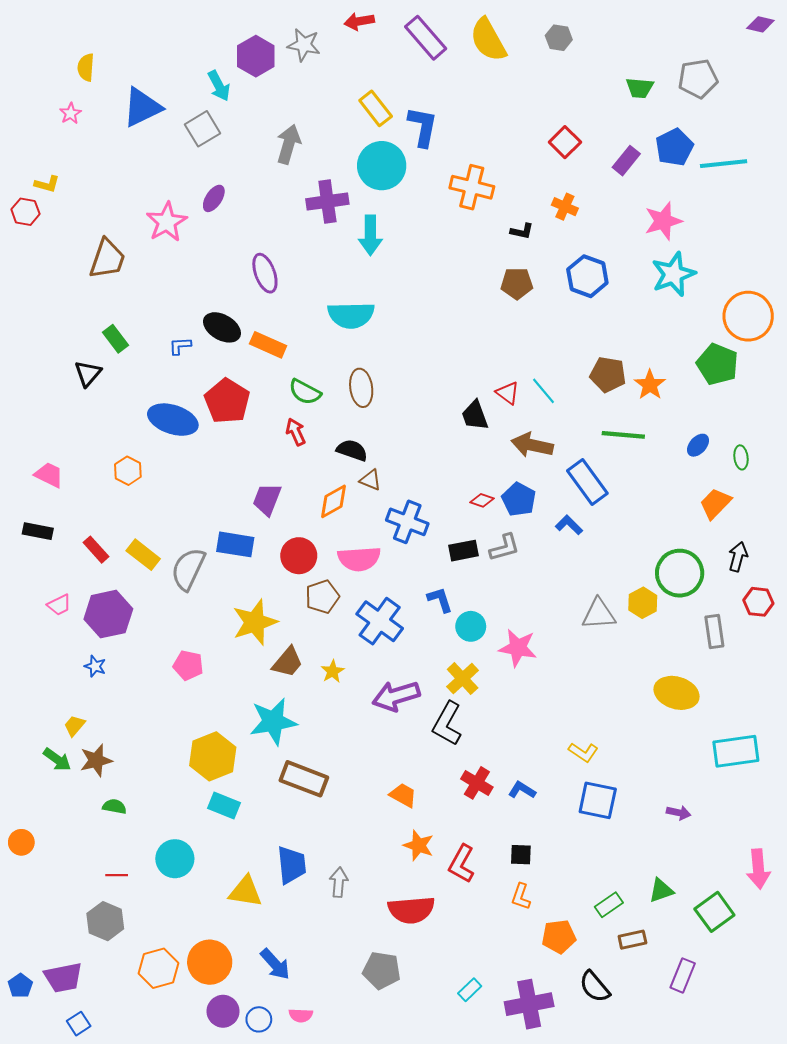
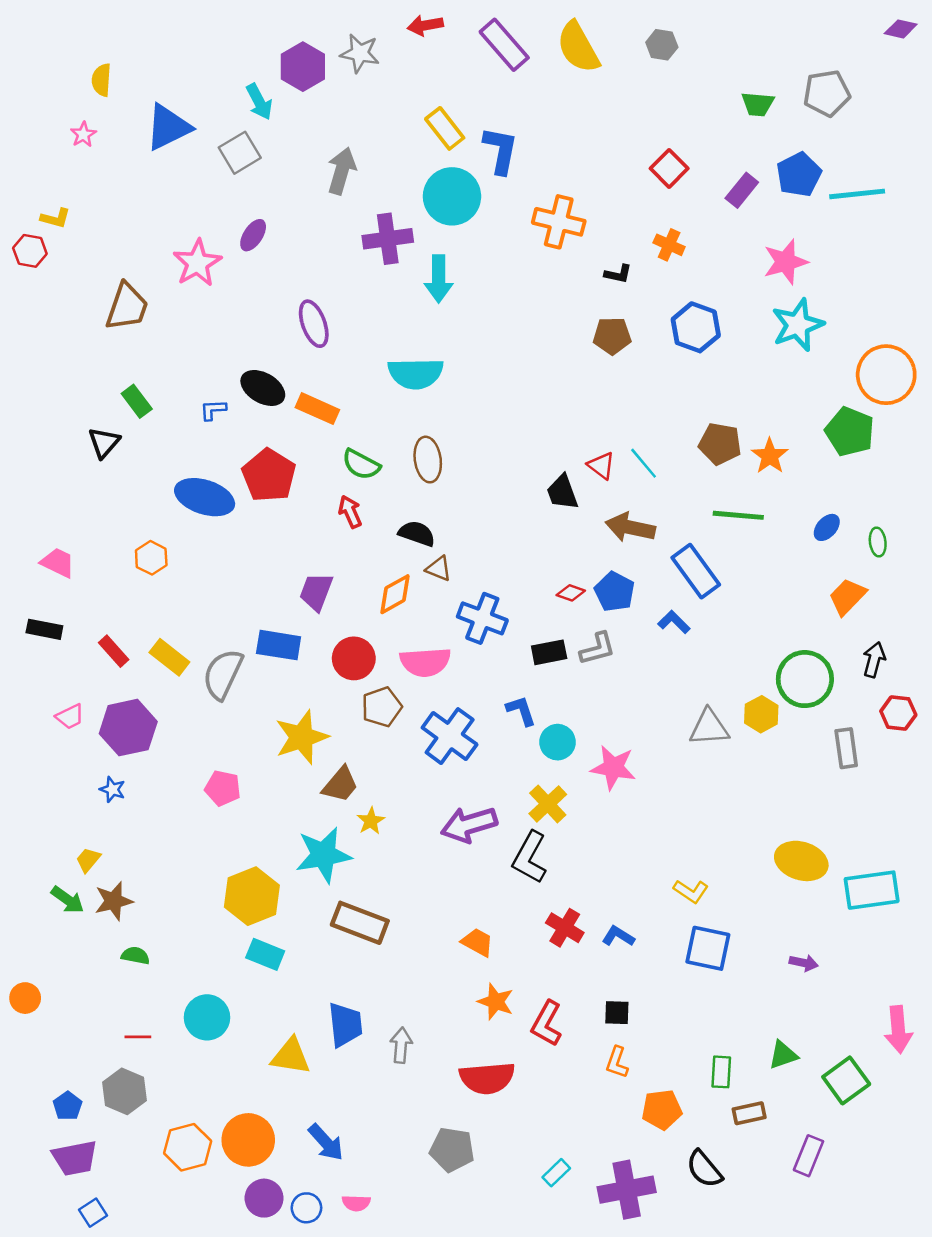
yellow star: (333, 671) -> (371, 821), moved
yellow ellipse: (677, 693) -> (801, 861), moved
green rectangle: (609, 905) -> (721, 1072), turned -52
blue pentagon: (20, 986) -> (68, 1106), moved

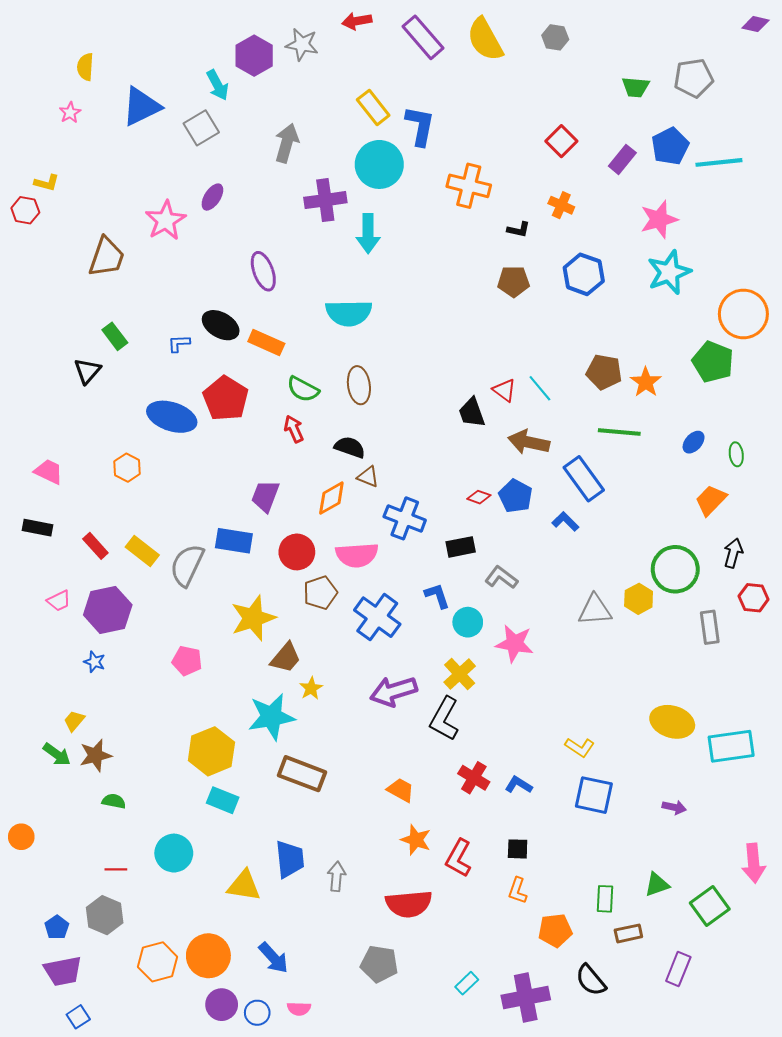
gray L-shape: (598, 649) -> (501, 577), moved, turned -128

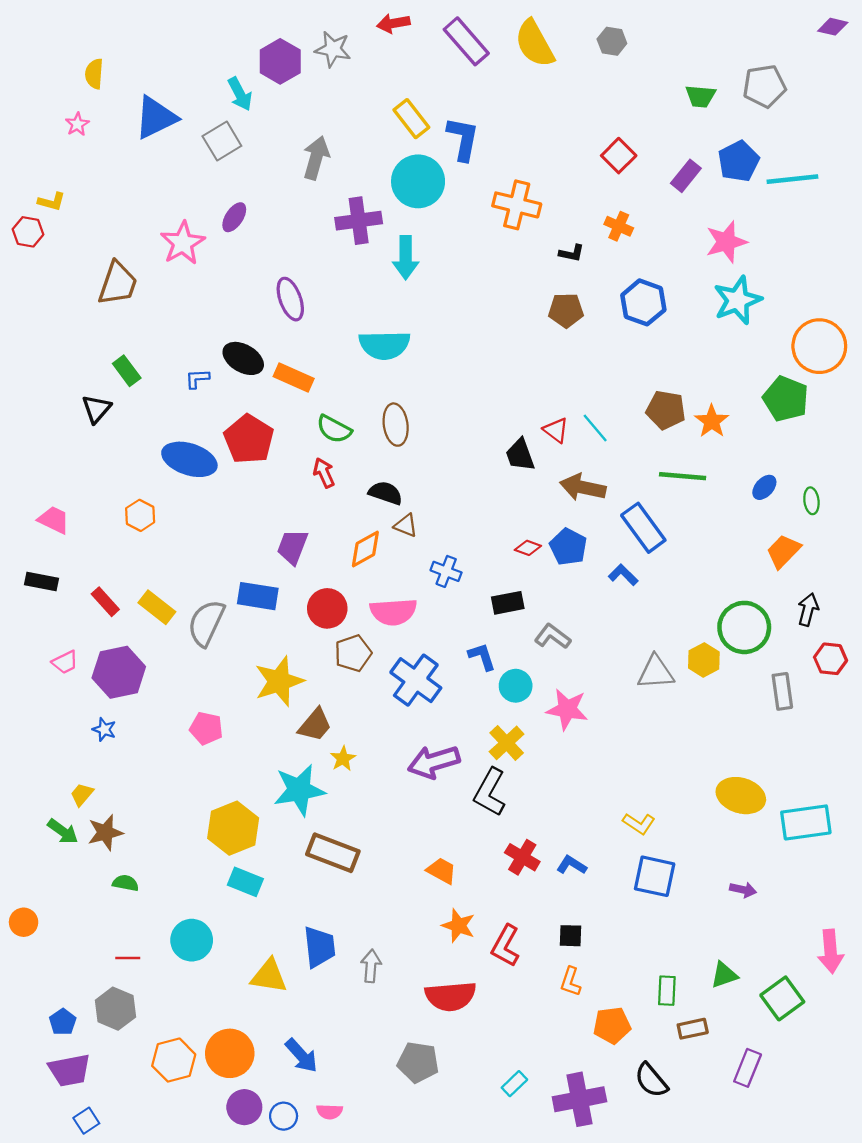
blue cross: (405, 518) -> (446, 571), size x0.7

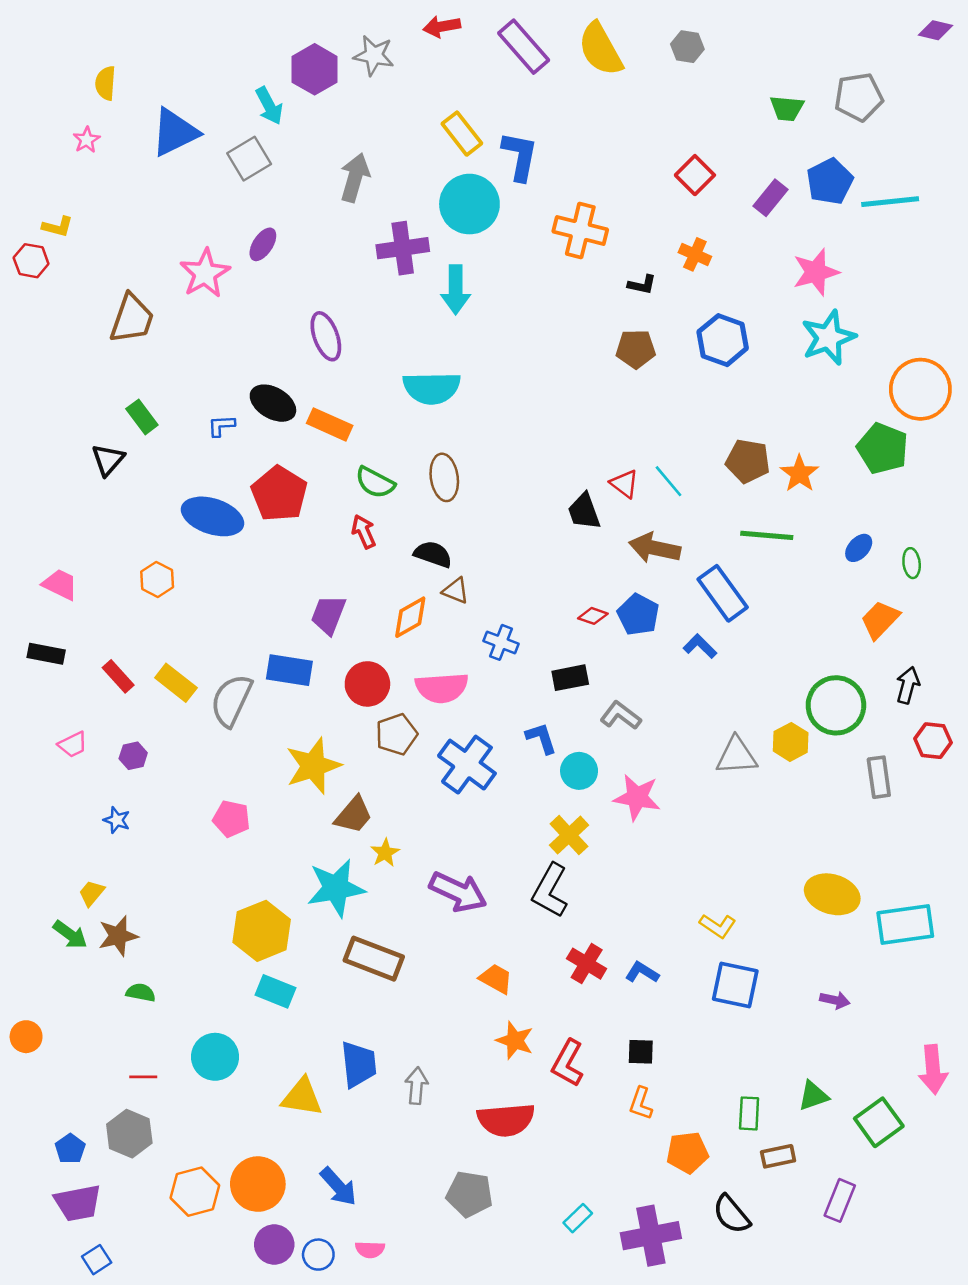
purple hexagon: (119, 672) -> (133, 756), size x0.5
purple arrow: (434, 762) -> (458, 892), moved, turned -138

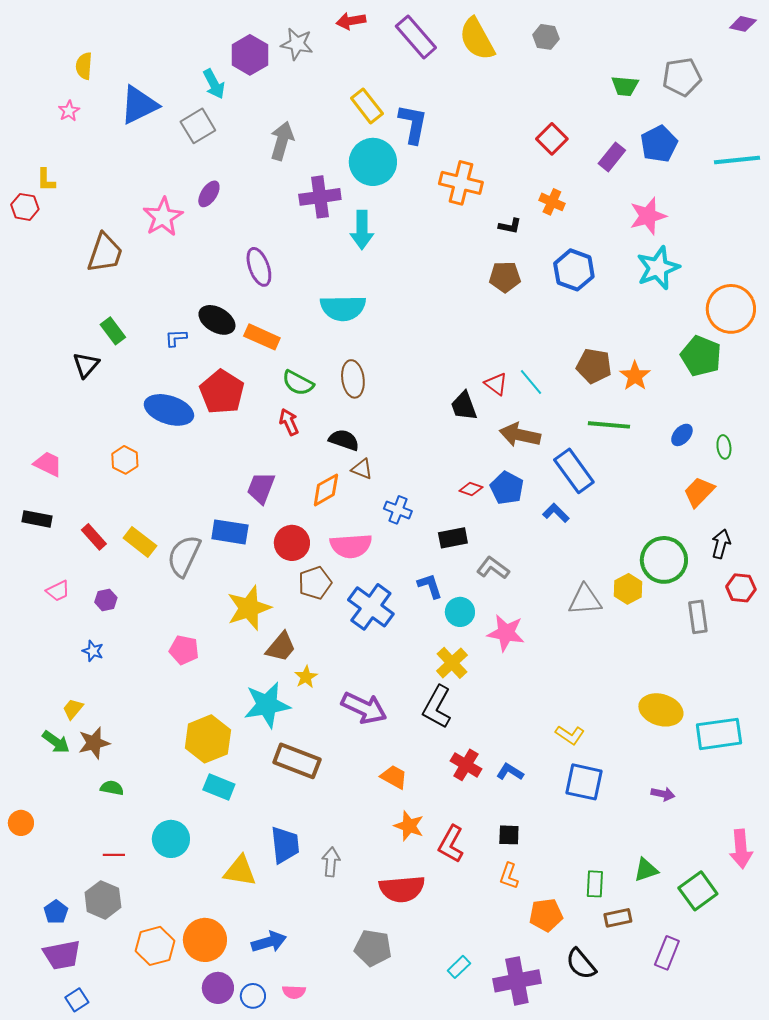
cyan line: (890, 202) -> (737, 160), moved
yellow L-shape: (58, 227) -> (46, 180), turned 75
blue arrow: (338, 1187) -> (269, 942), turned -64

